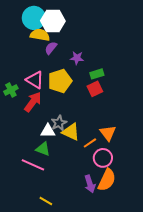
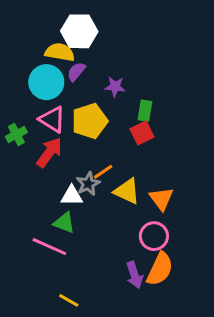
cyan circle: (34, 18) -> (46, 82), moved
green rectangle: (97, 74) -> (145, 111), turned -64
yellow triangle: (71, 132) -> (127, 191), moved
orange line: (90, 143) -> (103, 172), moved

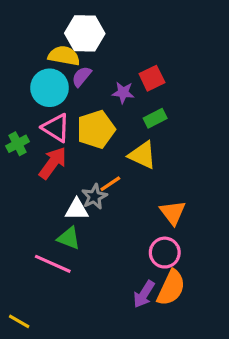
green rectangle: (145, 111) -> (155, 118), turned 54
red square: (142, 133) -> (152, 78), moved
yellow triangle: (127, 191) -> (142, 155), moved
purple arrow: (134, 275) -> (144, 294), turned 50
yellow line: (69, 300) -> (19, 321), moved

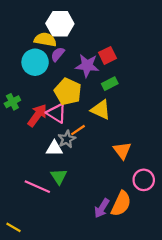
purple star: (123, 93) -> (87, 66), size x1.5
pink triangle: (56, 128) -> (57, 113), moved
yellow pentagon: (96, 129) -> (68, 92), turned -30
green triangle: (69, 238) -> (59, 176), moved, turned 36
pink circle: (165, 253) -> (144, 180), moved

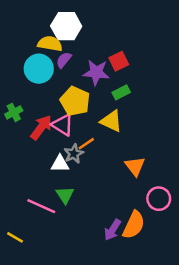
yellow line: (14, 227) -> (15, 237), moved

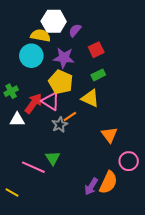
purple semicircle: (64, 60) -> (75, 30), moved
purple star: (96, 72) -> (64, 58), moved
white triangle: (60, 164) -> (17, 120), moved

